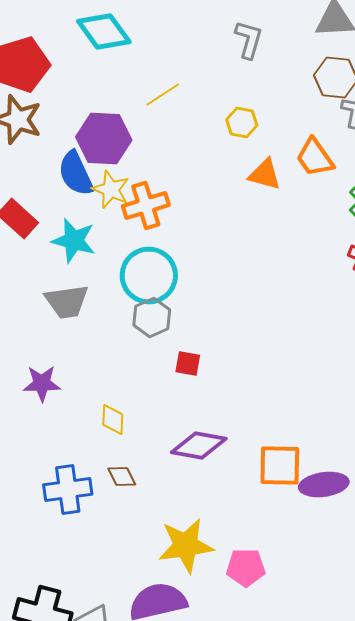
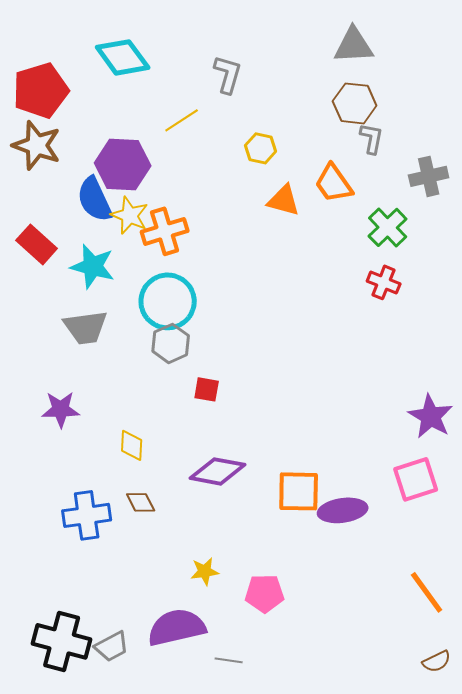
gray L-shape: (249, 40) -> (228, 74), moved
yellow star: (186, 546) -> (205, 571), size x0.5

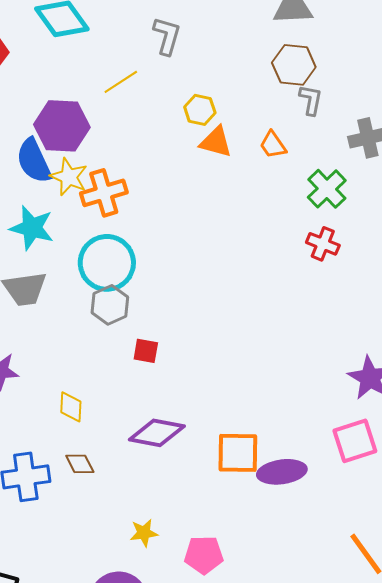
orange trapezoid: (334, 183) -> (273, 145), size x0.7
orange triangle: (284, 200) -> (216, 142), moved

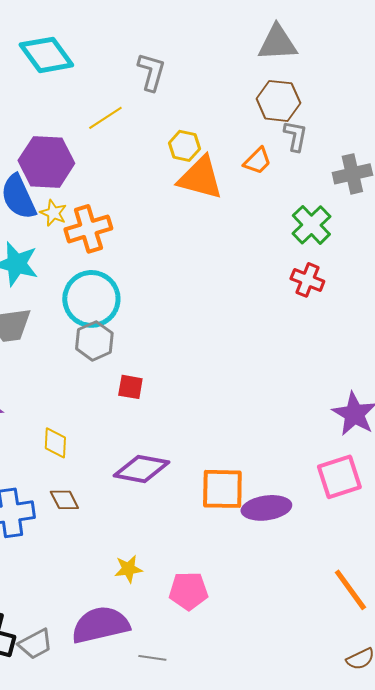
orange triangle: (216, 142) -> (200, 178), size x1.4
orange trapezoid: (273, 145) -> (257, 161), moved, turned -100
yellow star: (69, 177) -> (53, 213), size x0.7

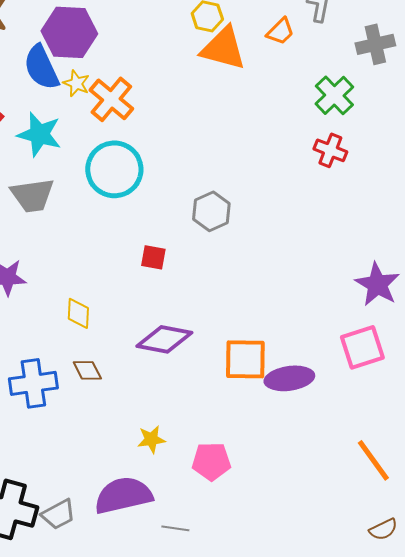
orange cross: (88, 229) -> (111, 99), turned -33
gray hexagon: (94, 341) -> (211, 211), moved

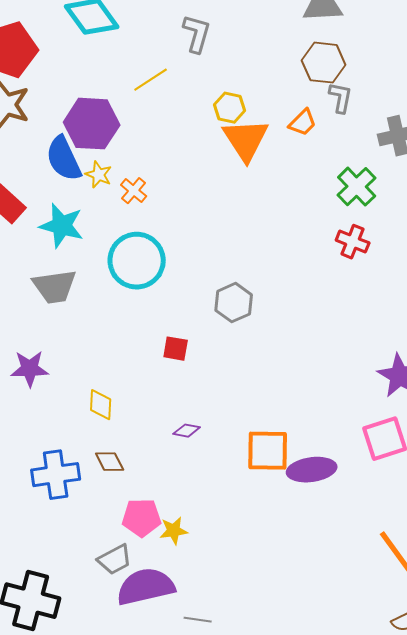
orange triangle: (223, 48) -> (246, 140), turned 42
orange cross: (111, 99) -> (134, 191), size x0.6
purple diamond: (164, 339) -> (187, 431), size x0.5
pink pentagon: (211, 461) -> (142, 518), moved
gray trapezoid: (58, 514) -> (115, 560), moved

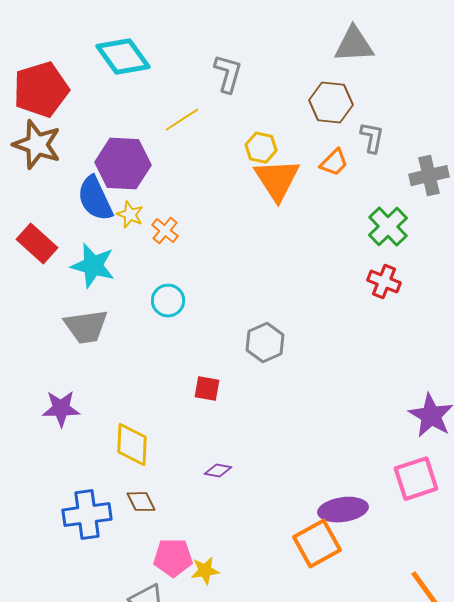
brown hexagon: (324, 63) -> (331, 103), moved
cyan circle: (137, 261) -> (168, 301), size x0.6
yellow diamond: (101, 405) -> (132, 445), size x1.4
orange square: (268, 451) -> (317, 544), moved, turned -30

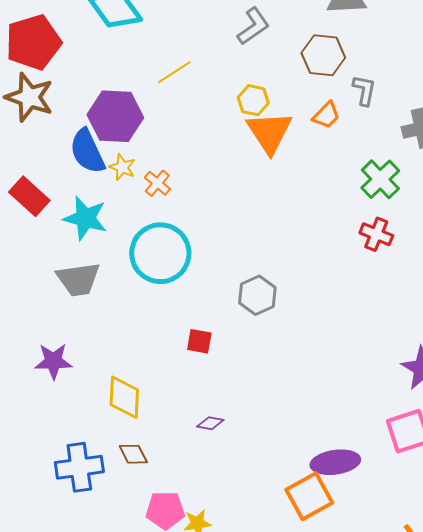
gray L-shape: (228, 74) -> (253, 26), moved, turned 39
cyan circle: (168, 301) -> (160, 253), size x1.8

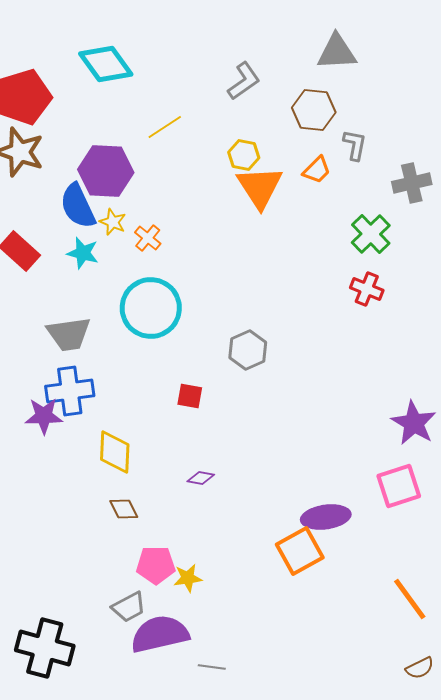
cyan star: (85, 218) -> (83, 253), moved, size x0.7
blue cross: (79, 467) -> (70, 391), moved

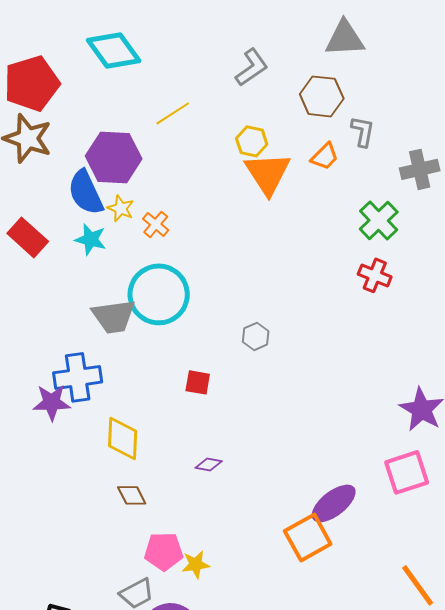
gray trapezoid: (69, 334) -> (114, 316), moved
gray hexagon: (248, 350) -> (256, 336), size x0.7
purple ellipse: (326, 517) -> (334, 503), turned -30

